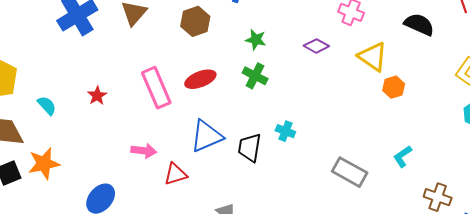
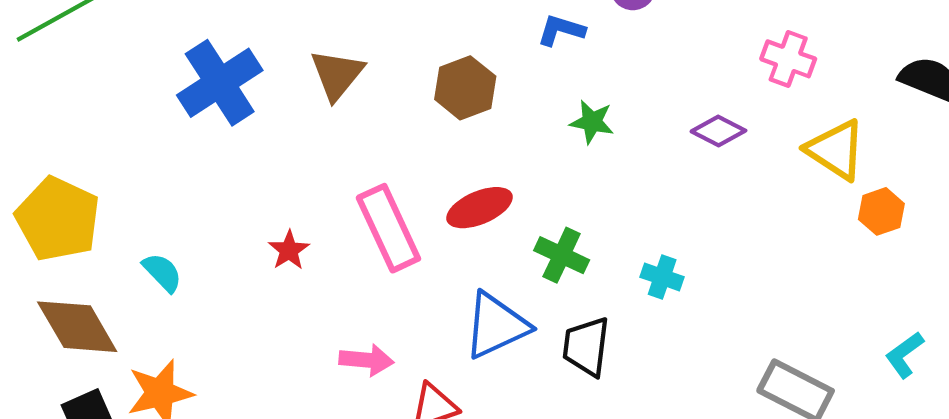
green cross: (255, 76) -> (562, 255), moved
red star: (97, 96) -> (289, 250), moved
cyan cross: (285, 131) -> (662, 277), moved

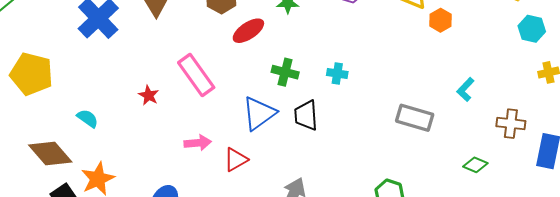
red ellipse: (480, 208) -> (248, 31), moved
yellow pentagon: (58, 219) -> (31, 74), moved

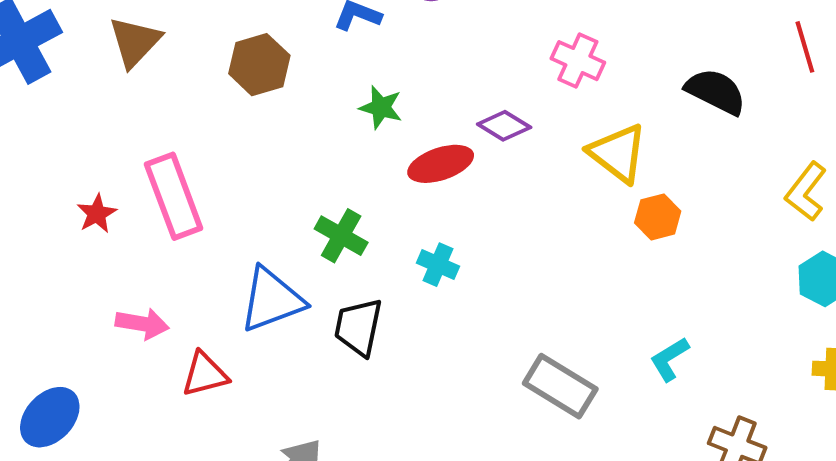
red ellipse: (248, 31) -> (441, 164), moved
red star: (149, 95) -> (97, 214), moved

